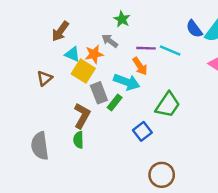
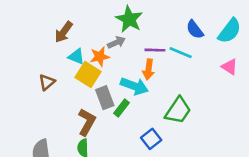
green star: (122, 19) -> (129, 19), size x1.5
blue semicircle: (194, 29) -> (195, 30), moved
gray arrow: (110, 41) -> (116, 42), turned 119
orange arrow: (140, 66) -> (148, 69), turned 42

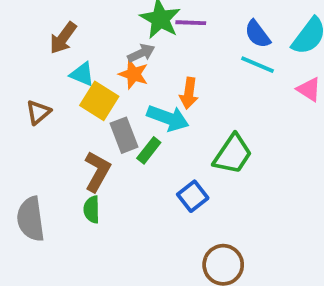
purple line: (155, 50) -> (191, 23), moved
cyan line: (181, 53) -> (257, 65), moved
orange star: (100, 57) -> (134, 74), moved, turned 30

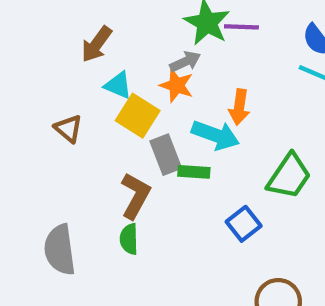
brown triangle: (38, 112) -> (68, 129), turned -40
green rectangle: (149, 150) -> (194, 172), turned 56

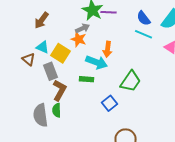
cyan triangle: (118, 85) -> (43, 47), moved
gray rectangle: (166, 155) -> (51, 71), moved
gray semicircle: (60, 250) -> (41, 115), moved

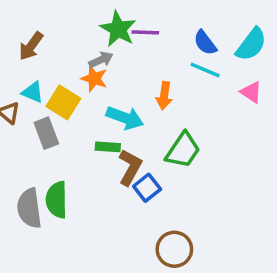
orange arrow: (108, 49) -> (164, 96), moved
brown L-shape: (60, 90) -> (130, 167), moved
green semicircle: (57, 110) -> (57, 200), size x1.5

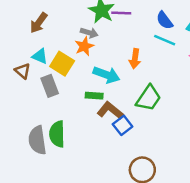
gray arrow: (101, 60) -> (89, 33), turned 42
orange star: (94, 79) -> (84, 46), turned 30
brown L-shape: (130, 167) -> (110, 111), turned -80

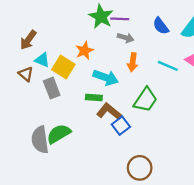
brown arrow: (39, 23) -> (28, 40), moved
gray arrow: (89, 33) -> (126, 38), moved
cyan line: (165, 40) -> (168, 66), moved
green semicircle: (57, 134) -> (59, 134), turned 60

